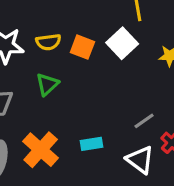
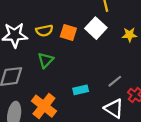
cyan rectangle: (91, 144) -> (81, 90), moved

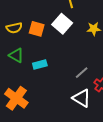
green triangle: (46, 60) -> (16, 55), turned -42
cyan rectangle: (81, 90) -> (40, 65), moved

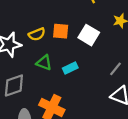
white square: (62, 24) -> (89, 35), moved

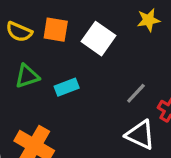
yellow semicircle: (37, 34) -> (19, 32), turned 42
green triangle: (44, 63) -> (27, 76), turned -42

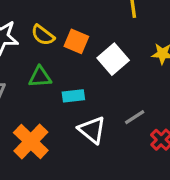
white triangle: (140, 135) -> (92, 130), moved

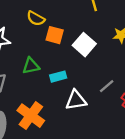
yellow semicircle: (43, 35) -> (36, 18), moved
white triangle: (92, 130) -> (76, 100), turned -40

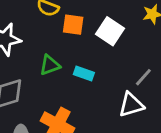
cyan rectangle: (58, 77) -> (84, 74), turned 42
white triangle: (76, 100) -> (131, 105), moved

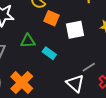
white square: (110, 31) -> (75, 30), turned 30
white triangle: (131, 105) -> (75, 83), turned 42

